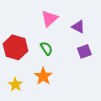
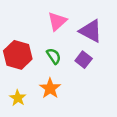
purple triangle: (78, 27) -> (91, 31), size x1.5
purple square: (84, 51) -> (84, 60), moved, turned -32

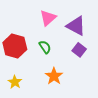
purple square: (84, 60) -> (79, 50), moved
orange star: (50, 88) -> (54, 76), moved

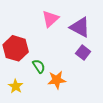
green semicircle: (45, 47) -> (39, 66), moved
orange star: (54, 76) -> (57, 80), turned 30

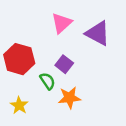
purple square: (83, 53) -> (64, 64), moved

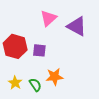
purple square: (64, 64) -> (39, 50), moved, turned -32
green semicircle: (47, 81) -> (35, 85), moved

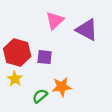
yellow star: (15, 83) -> (15, 79), moved
green semicircle: (35, 85) -> (40, 96), turned -96

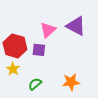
pink triangle: (55, 21) -> (48, 30), moved
orange star: (62, 87) -> (71, 82), moved

